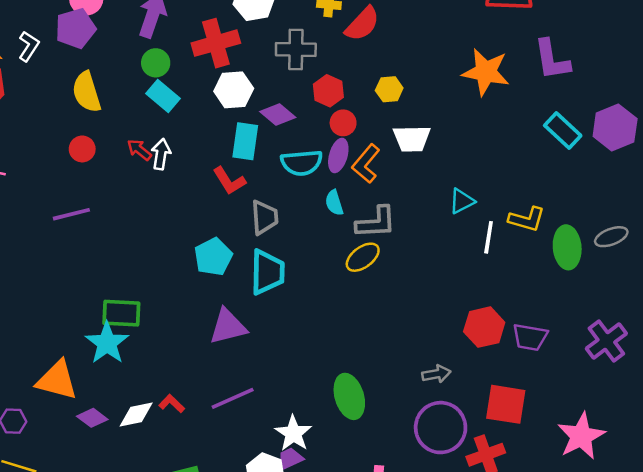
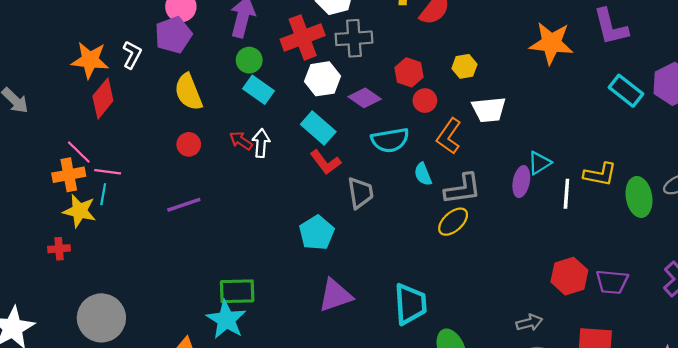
gray cross: (296, 50) -> (354, 38), moved
cyan rectangle: (245, 141) -> (318, 128), moved, turned -52
purple ellipse: (338, 155) -> (521, 182), moved
cyan trapezoid: (267, 272) -> (410, 304), moved

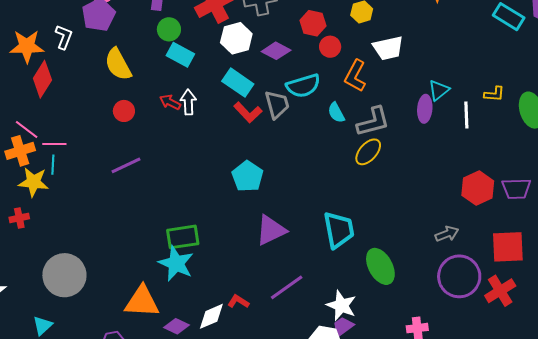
yellow L-shape: (600, 174) -> (494, 94), size x0.7
gray trapezoid: (360, 193) -> (277, 104), moved

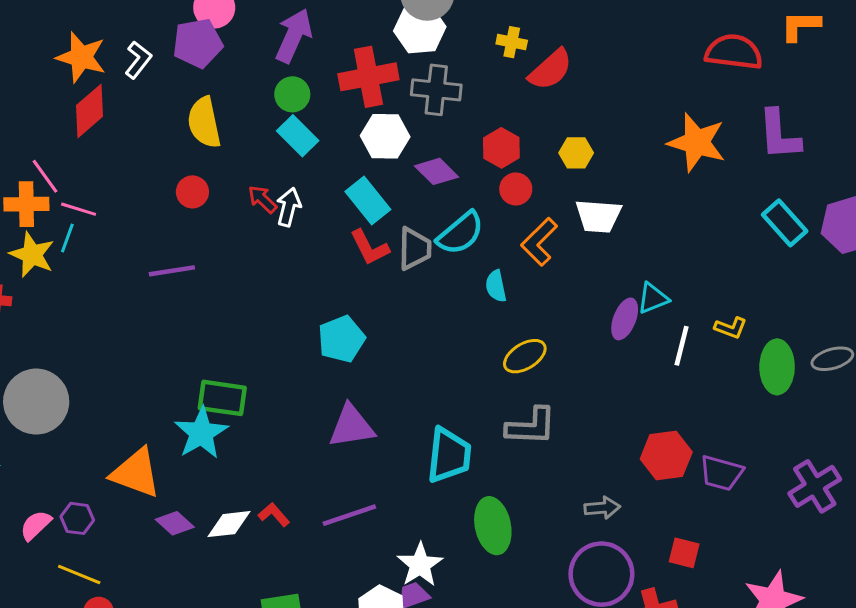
cyan semicircle: (303, 86) -> (460, 233), turned -40
gray L-shape: (373, 122) -> (531, 426), moved
red square: (508, 247) -> (684, 553), size x0.6

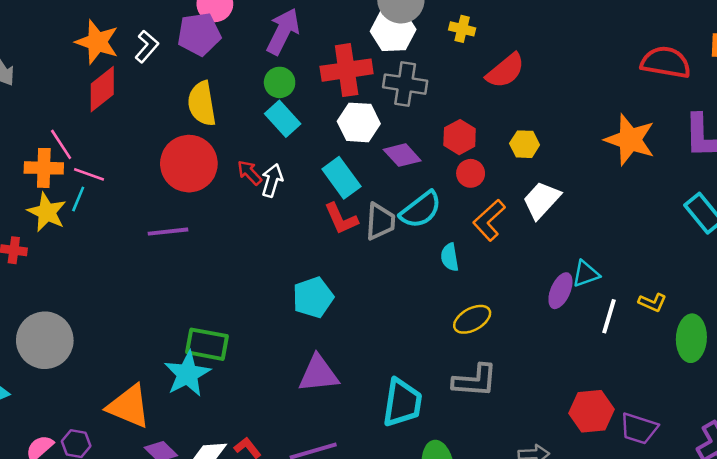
yellow cross: (512, 42) -> (462, 29), moved
red circle: (192, 192) -> (189, 164), size x2.0
white trapezoid: (598, 216) -> (542, 200), turned 126

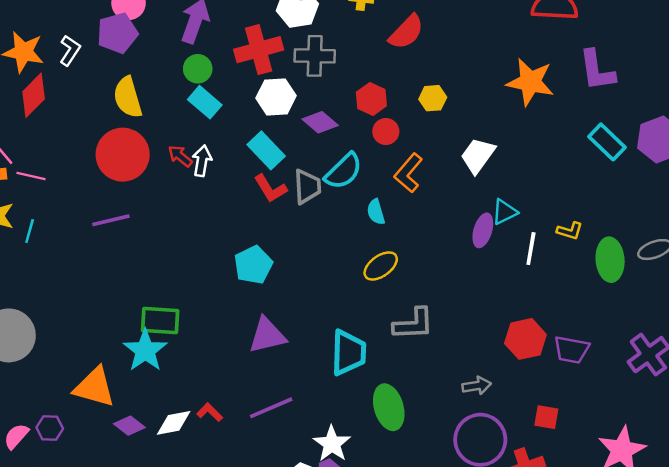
cyan line: (78, 199) -> (30, 231), moved
white trapezoid: (542, 200) -> (478, 155), moved
yellow ellipse: (472, 319) -> (381, 266), moved

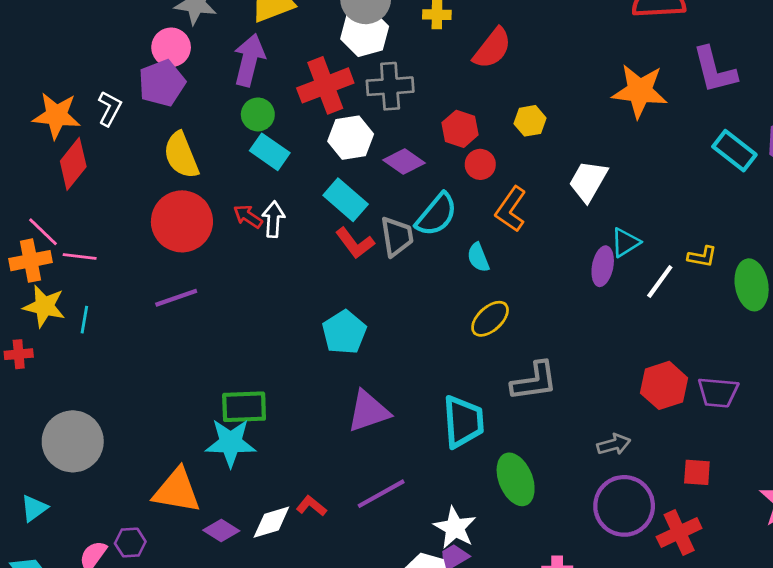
white line: (531, 249) -> (660, 281), turned 32
cyan star: (145, 350) -> (231, 443), turned -30

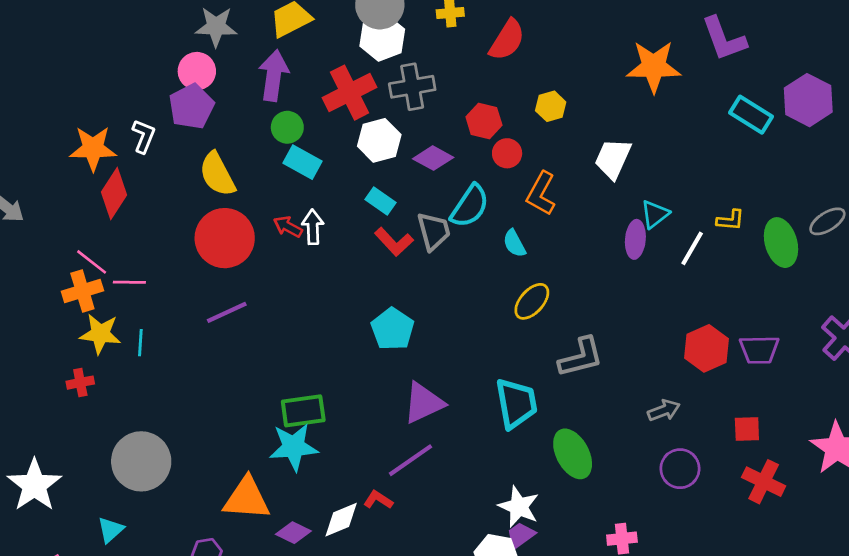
cyan rectangle: (346, 200) -> (381, 201), size x0.7
purple line: (381, 494) -> (411, 460), moved
purple circle: (624, 506) -> (680, 469), size x0.7
red cross: (679, 532) -> (764, 482), moved, turned -33

